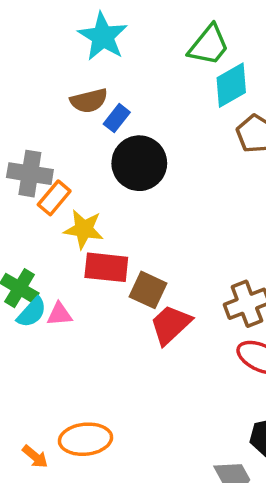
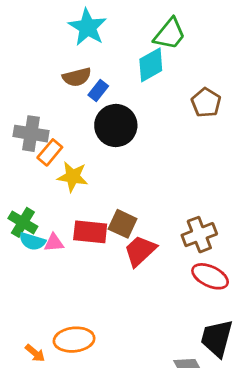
cyan diamond: (231, 85) -> (151, 65), moved
red rectangle: (106, 267) -> (90, 232), moved
cyan semicircle: (32, 312) -> (32, 241), turned 65

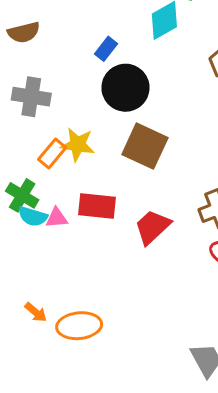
brown semicircle: (77, 77) -> (24, 32), moved
orange rectangle: (50, 152) -> (52, 154), moved
brown square: (123, 224) -> (145, 146), moved, size x1.4
orange arrow: (35, 353) -> (36, 312), moved

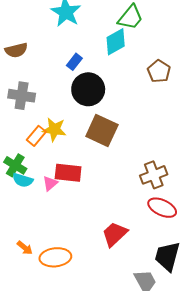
pink triangle: (57, 218) -> (50, 183), moved, turned -35
red trapezoid: (152, 227) -> (115, 234), moved

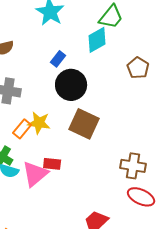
red rectangle: (68, 173) -> (52, 164), size x0.7
brown cross: (154, 175) -> (133, 166), turned 30
pink triangle: (50, 183) -> (35, 174), size x1.8

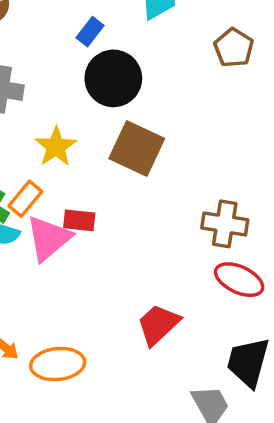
yellow star: (39, 123) -> (56, 147), turned 30
orange rectangle: (22, 129) -> (25, 199), moved

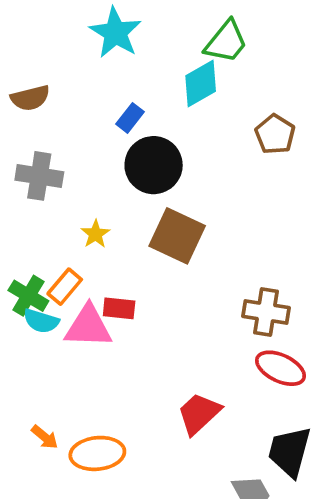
yellow star: (56, 147) -> (96, 234), size x0.7
pink triangle: (49, 238) -> (88, 327), turned 42

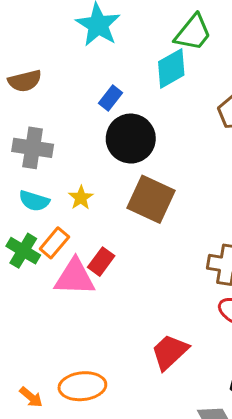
red rectangle: (119, 308) -> (101, 262), turned -60
cyan semicircle: (41, 321) -> (34, 201), moved
orange arrow: (45, 437) -> (31, 397), moved

